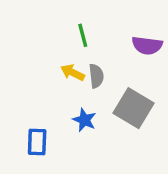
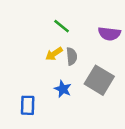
green line: (83, 35) -> (62, 26), turned -36
yellow arrow: (73, 73) -> (54, 54), turned -60

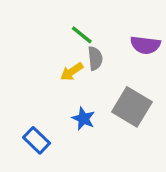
gray semicircle: (72, 56) -> (95, 58), moved
blue rectangle: (28, 105) -> (37, 140), turned -48

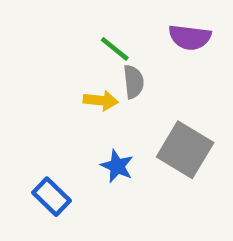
purple semicircle: (145, 45) -> (190, 37), moved
yellow arrow: (72, 72) -> (101, 101), turned -140

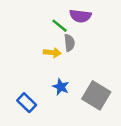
purple semicircle: (190, 37) -> (80, 16), moved
gray square: (185, 150) -> (96, 95), moved

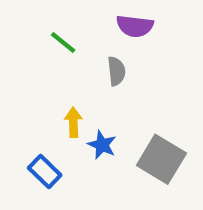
green line: (60, 26) -> (63, 42), moved
yellow arrow: (52, 53) -> (73, 122), moved, turned -98

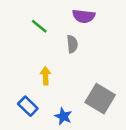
blue star: (102, 145) -> (63, 116), moved

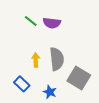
purple semicircle: (84, 16) -> (52, 23), moved
gray semicircle: (72, 44) -> (57, 59), moved, size x1.6

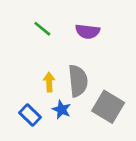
purple semicircle: (52, 23) -> (88, 31), moved
blue star: (50, 92) -> (62, 110), moved

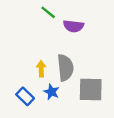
green line: (42, 29) -> (48, 12), moved
gray square: (108, 107) -> (91, 89), turned -30

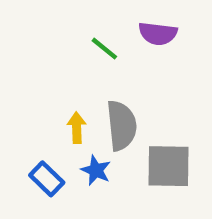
green line: (48, 12) -> (104, 49), moved
purple semicircle: (73, 26) -> (158, 34), moved

